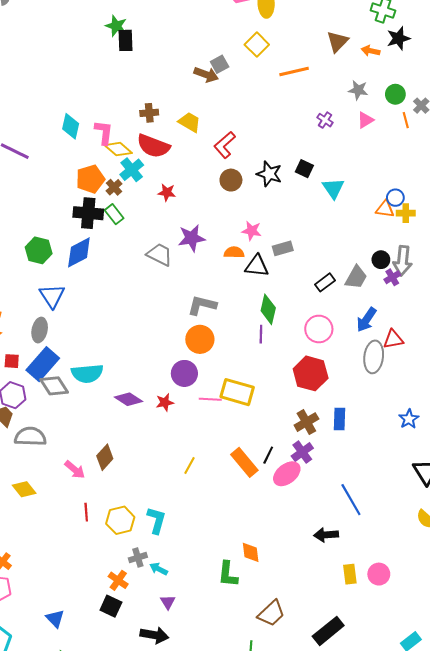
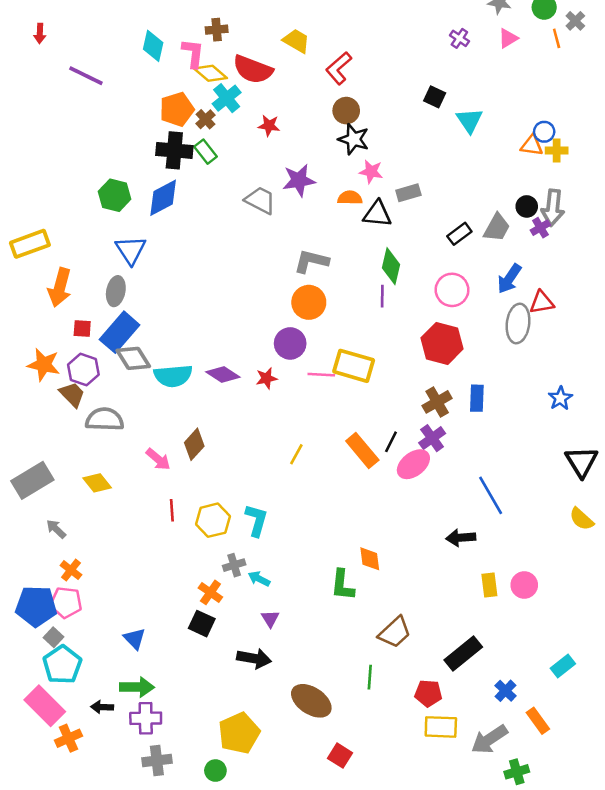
brown cross: (149, 113) -> (217, 30), moved
black star: (269, 174) -> (354, 139), moved
cyan semicircle: (87, 373) -> (173, 376), moved

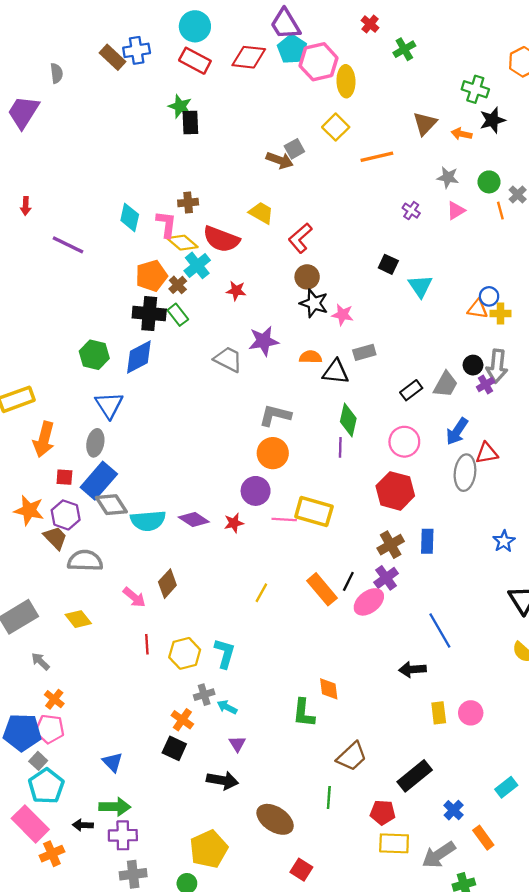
pink star: (371, 172) -> (343, 315), moved

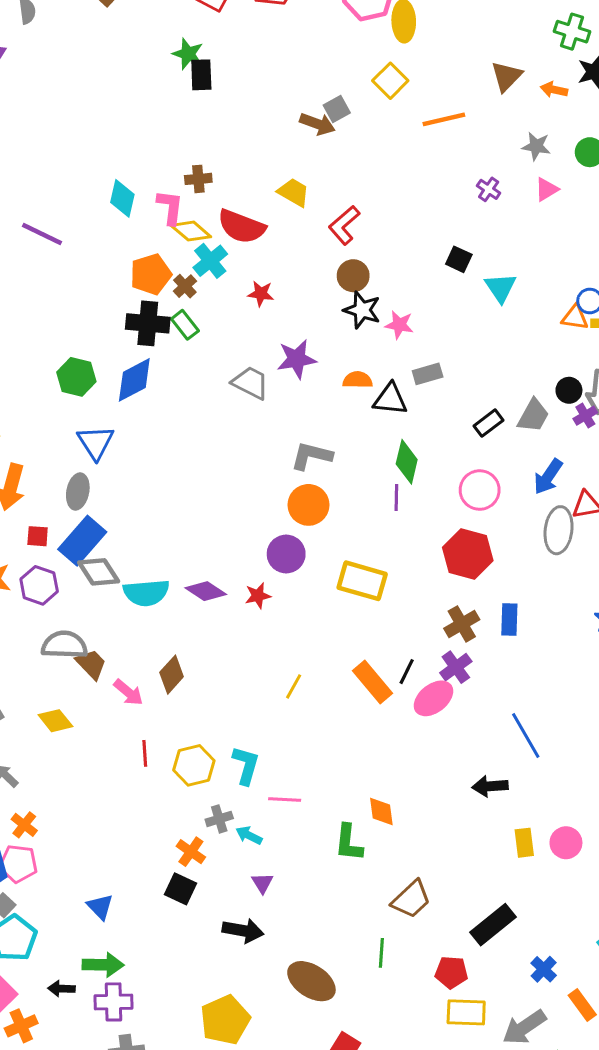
pink line: (284, 520) -> (285, 800), moved
brown trapezoid: (55, 538) -> (91, 664), moved

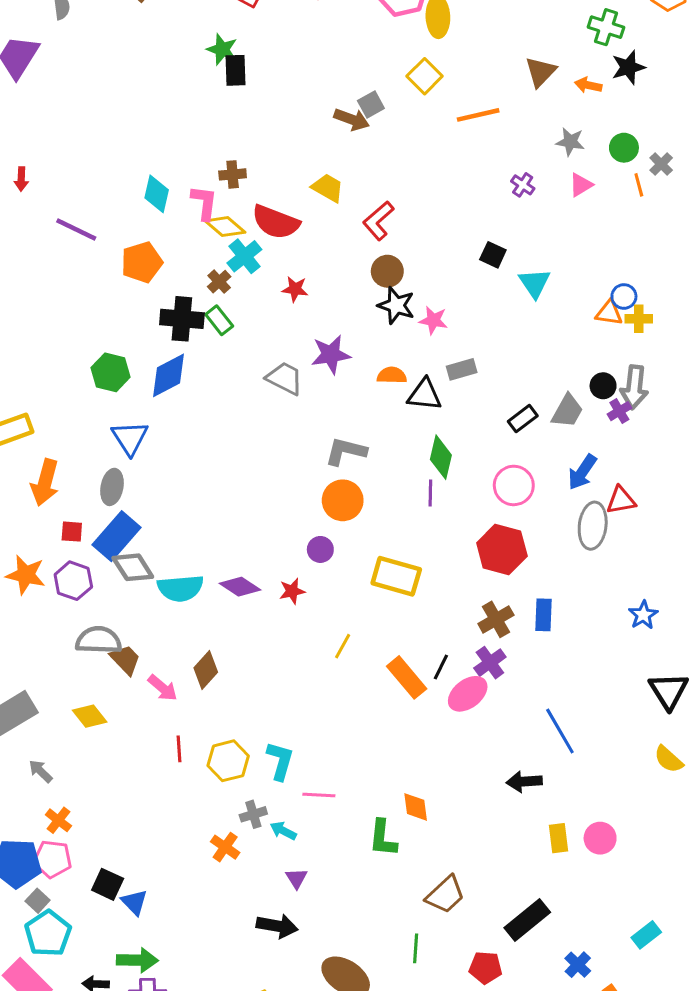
orange pentagon: (151, 274) -> (142, 262), moved
purple circle: (286, 554) -> (320, 549), size x0.7
yellow line: (294, 686) -> (343, 646), moved
black square: (180, 889) -> (108, 884), moved

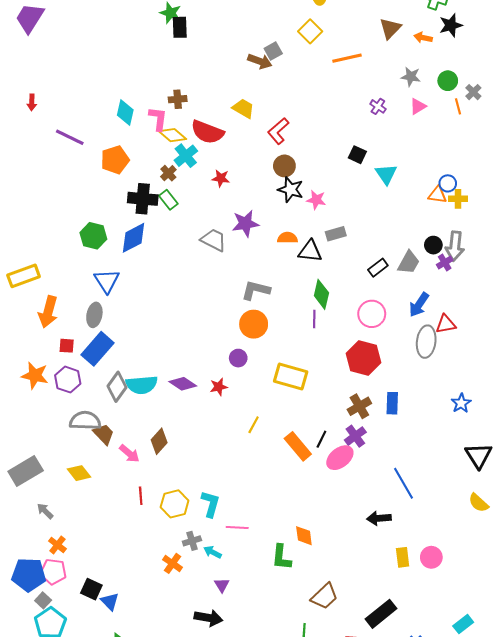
gray diamond: (133, 567) -> (117, 387), moved, turned 68

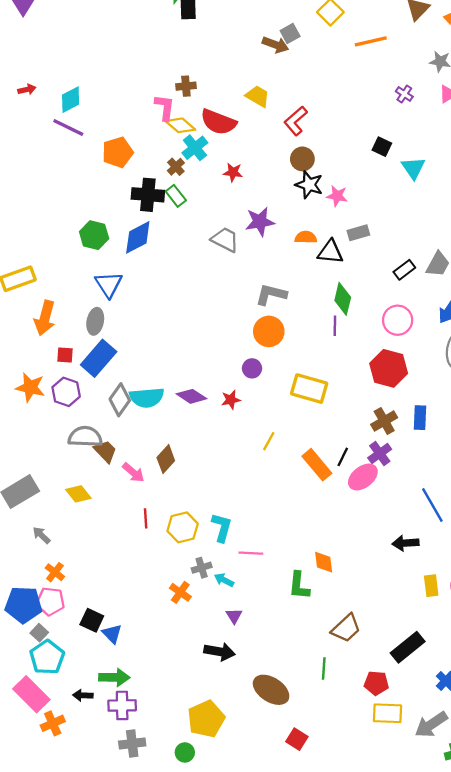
red arrow: (32, 102) -> (27, 90), turned -105
cyan diamond: (125, 113) -> (71, 100), moved, turned 50

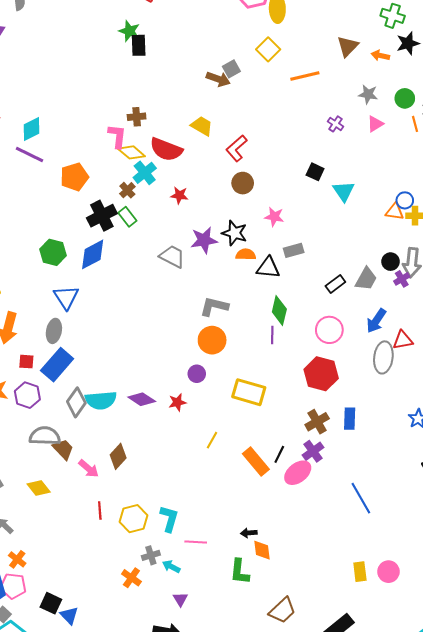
black star: (309, 185) -> (234, 233), moved
black cross: (148, 195) -> (102, 216), turned -32
black arrow: (405, 543) -> (249, 533), moved, size x0.7

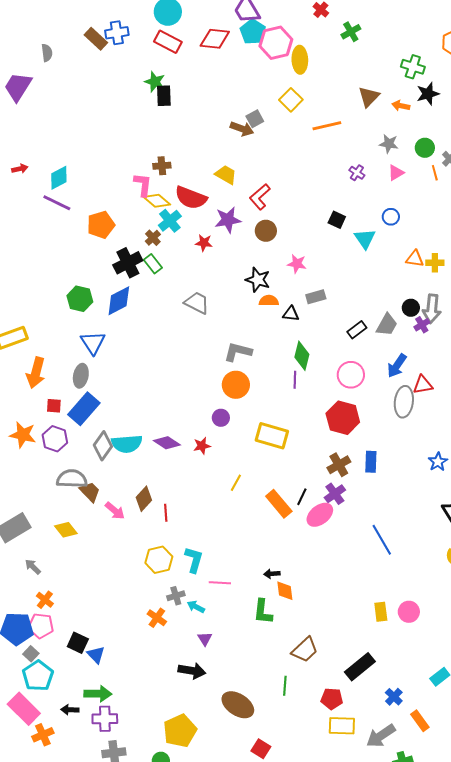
blue circle: (405, 200) -> (391, 217), moved
purple star: (204, 240) -> (228, 220), moved
black triangle: (268, 268) -> (291, 314), size x0.7
red line: (100, 510) -> (166, 513), moved

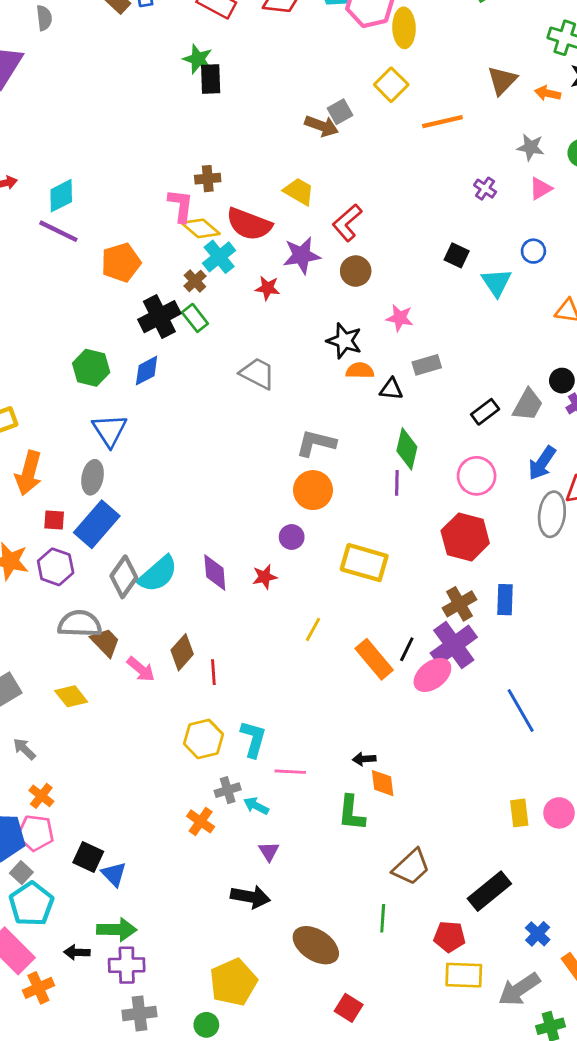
blue diamond: (119, 301) -> (147, 371), size x0.7
purple diamond: (167, 443) -> (215, 573), turned 52
cyan semicircle: (127, 444) -> (158, 574), turned -36
purple cross: (335, 494) -> (454, 645), size x1.5

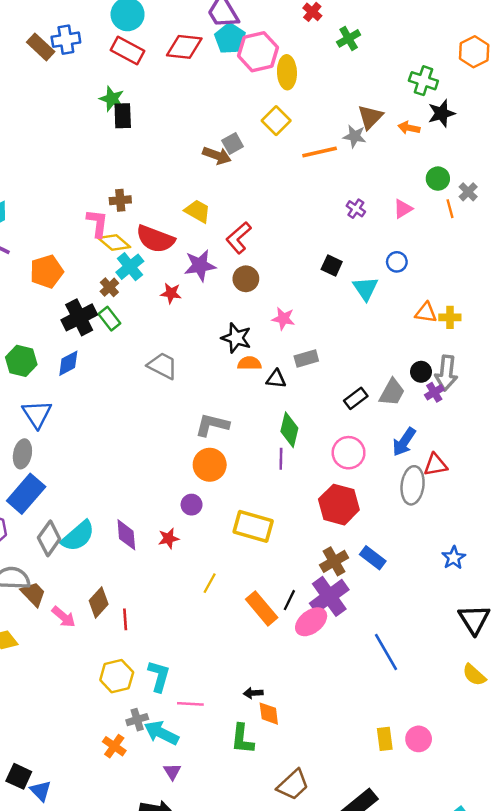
gray star: (531, 147) -> (355, 136), moved
blue rectangle: (505, 600) -> (373, 558), turned -55
cyan arrow: (256, 806) -> (161, 733), size x1.6

